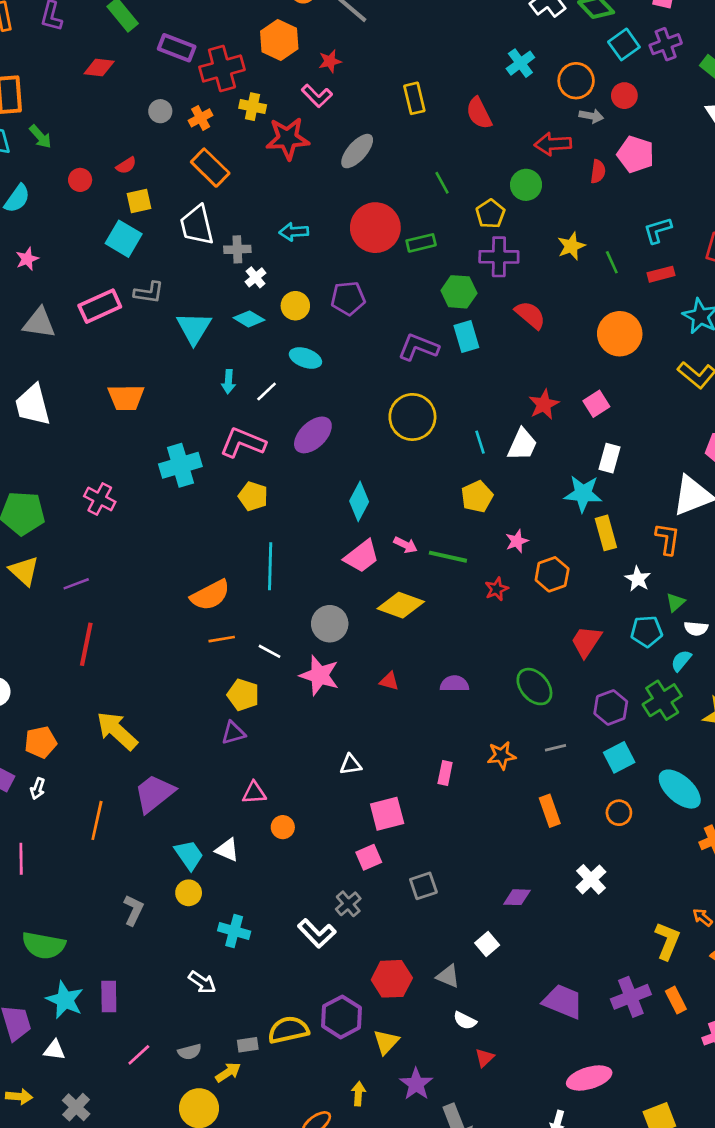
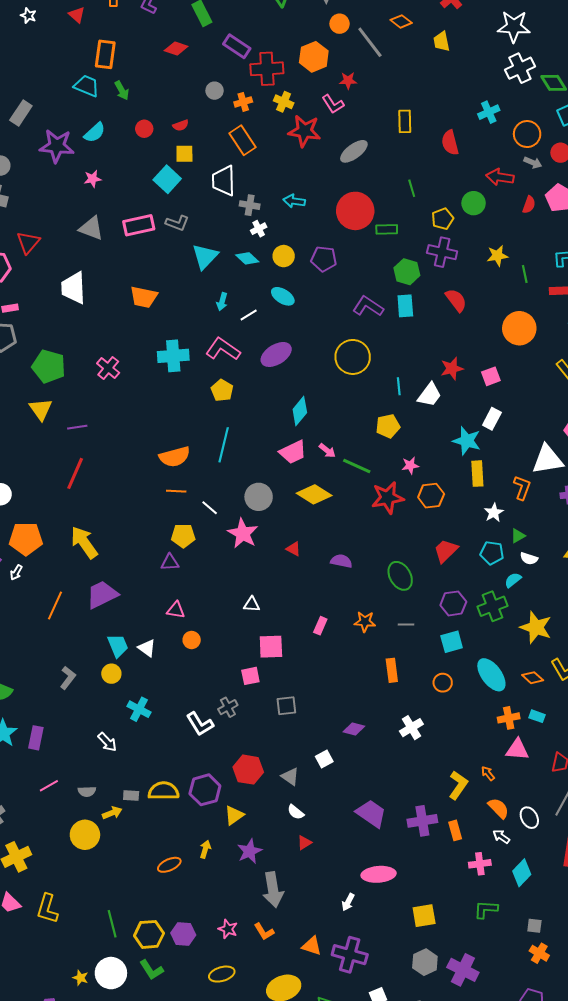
red star: (497, 589) -> (388, 498), size x1.8
yellow pentagon: (243, 695) -> (183, 536), turned -30
orange pentagon: (41, 742) -> (26, 539), size x1.4

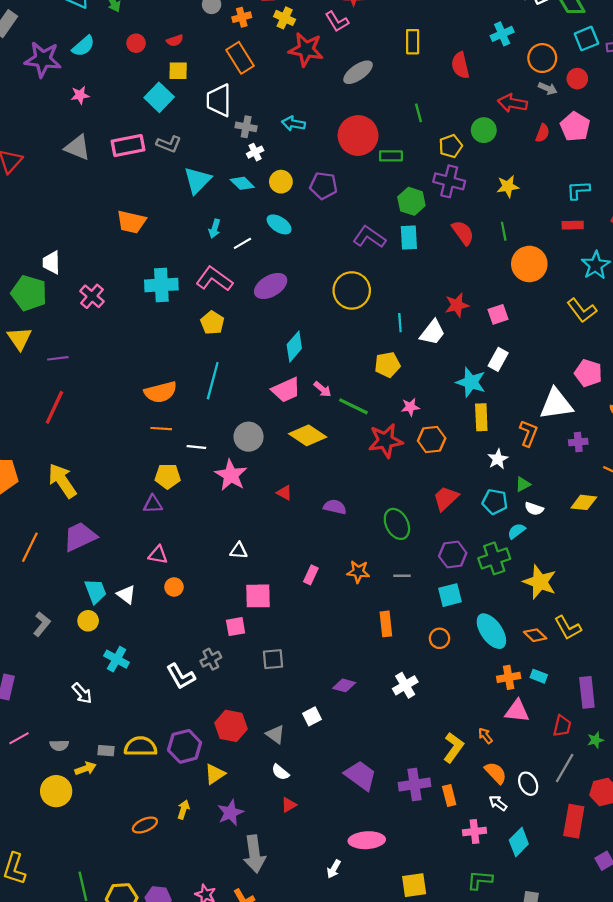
green line: (525, 274) -> (504, 231), moved
white trapezoid: (73, 288) -> (51, 262), moved, size x0.7
white line: (210, 508) -> (196, 447), turned -36

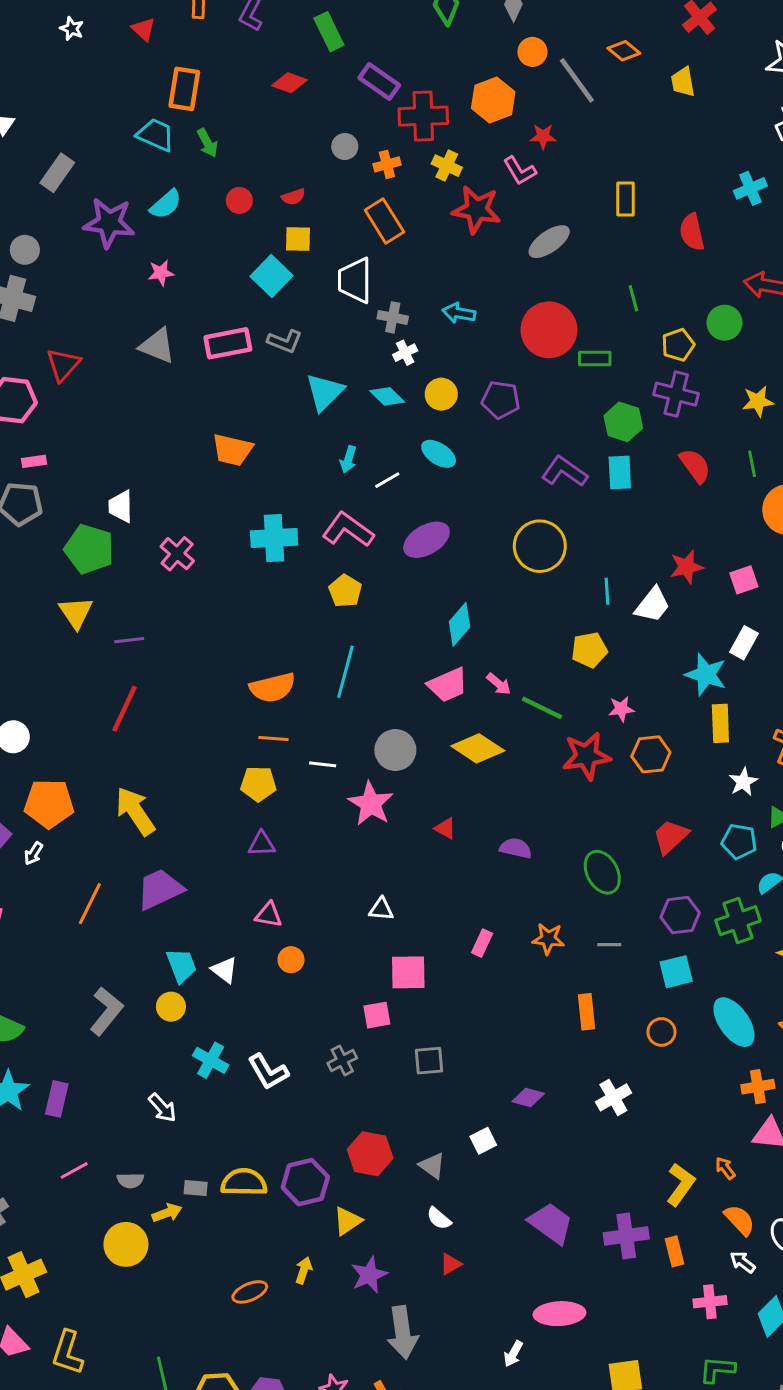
yellow pentagon: (168, 476) -> (258, 784), moved
gray L-shape: (42, 624) -> (106, 1011), size x1.4
white L-shape: (181, 676) -> (268, 1072), moved

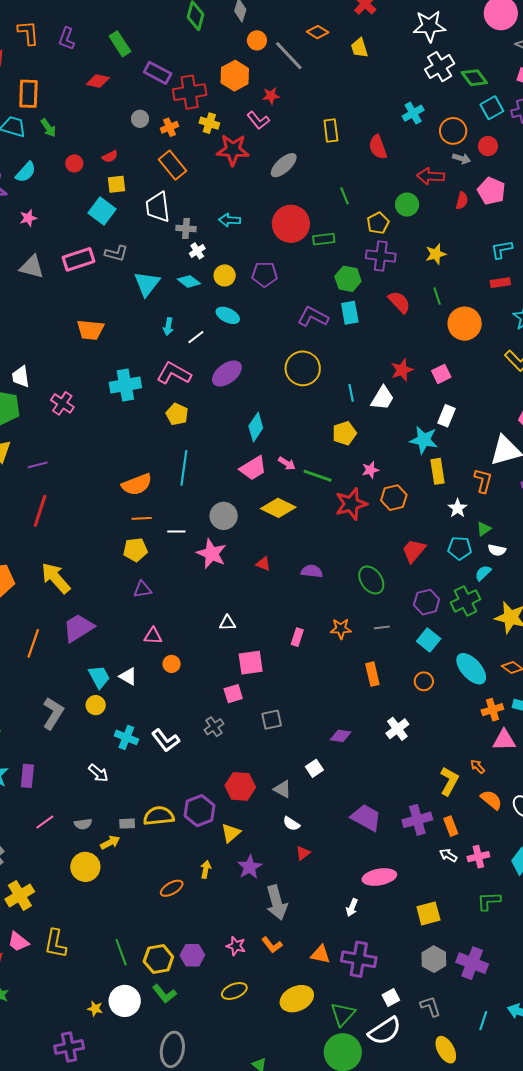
cyan square: (676, 972) -> (429, 640), turned -30
white arrow: (743, 1262) -> (448, 855), moved

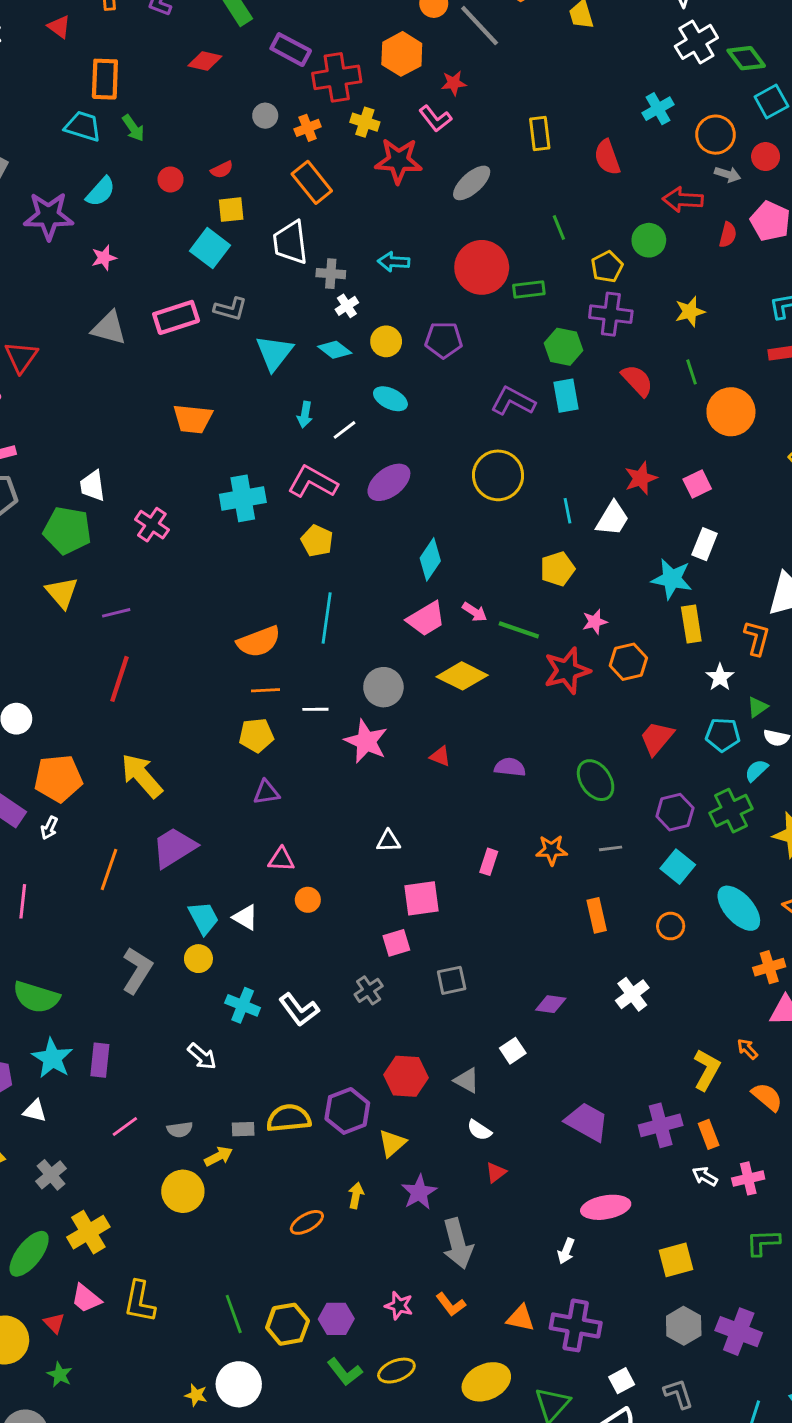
green L-shape: (164, 994) -> (345, 1372), moved

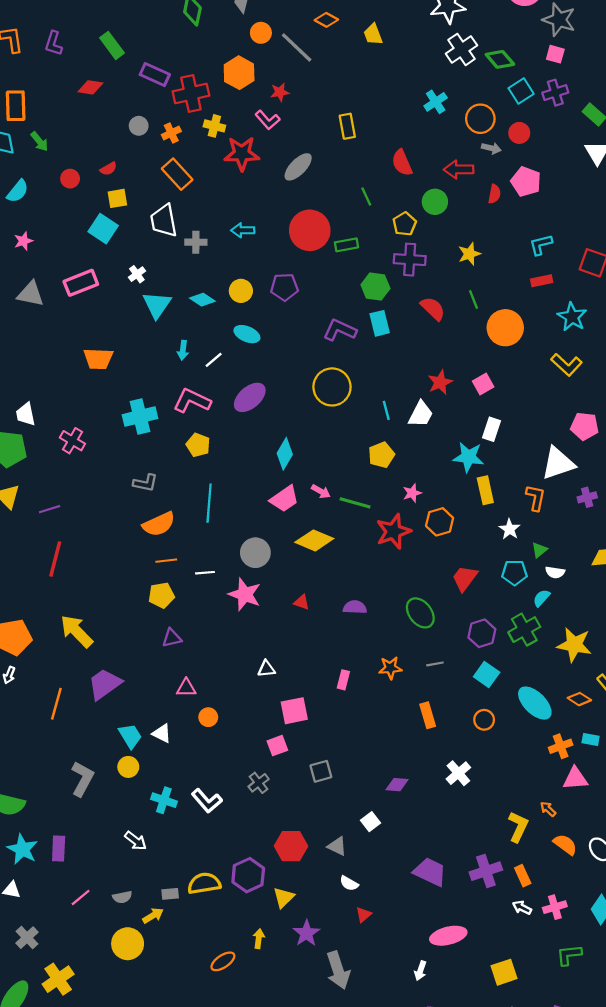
red semicircle: (607, 157) -> (402, 163), moved
white cross: (347, 306) -> (137, 274), moved
gray L-shape: (230, 309) -> (145, 483), moved

